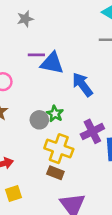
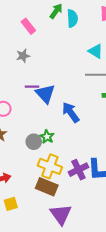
blue triangle: (52, 63) -> (45, 94), turned 35
purple cross: (92, 131) -> (78, 170), moved
brown rectangle: (55, 173) -> (47, 187), size x1.5

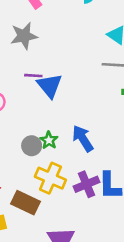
gray star: (23, 56) -> (24, 36), size x1.5
blue arrow: (71, 112) -> (83, 138), moved
brown rectangle: (47, 187) -> (26, 203), moved

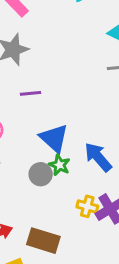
blue triangle: (50, 86) -> (54, 138), moved
yellow cross: (50, 178) -> (87, 206), moved, size x0.6

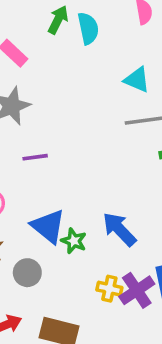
blue triangle: (54, 138) -> (48, 226), moved
gray circle: (41, 174) -> (27, 273), moved

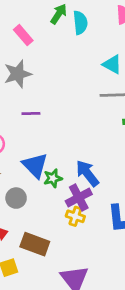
green star: (74, 241) -> (53, 178), turned 30
purple cross: (137, 290) -> (79, 198), moved

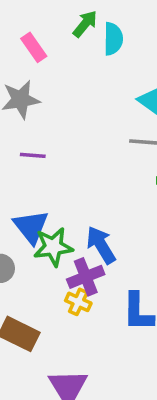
green star: (53, 178) -> (53, 247), size x1.5

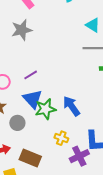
purple line: (33, 155) -> (31, 75), moved, turned -32
purple cross: (86, 277) -> (79, 156), moved

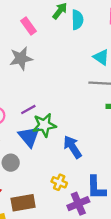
green star: (45, 109) -> (44, 125), moved
brown rectangle: (30, 158) -> (23, 203), turned -35

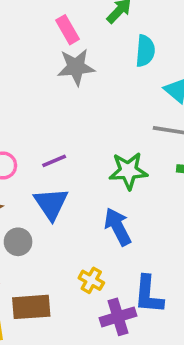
cyan semicircle: (77, 20) -> (145, 51), moved
gray star: (21, 58) -> (76, 67), moved
green star: (44, 125) -> (128, 171), moved

